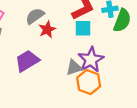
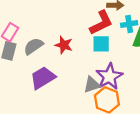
gray semicircle: (35, 16) -> (33, 46), moved
red star: (47, 29) -> (64, 45), turned -30

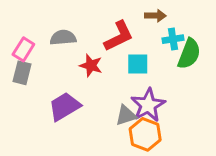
red L-shape: (101, 23) -> (119, 36), moved
gray semicircle: (33, 46) -> (63, 38), moved, turned 30

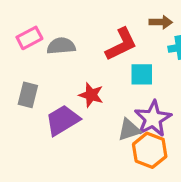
pink rectangle: (23, 49) -> (29, 38), moved, turned 30
red star: (91, 65) -> (91, 95), moved
gray rectangle: (22, 73) -> (28, 95), moved

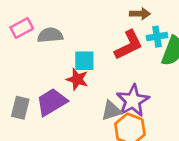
red L-shape: (121, 44) -> (128, 45), moved
cyan square: (142, 74) -> (84, 61), moved
gray rectangle: (28, 95) -> (20, 108), moved

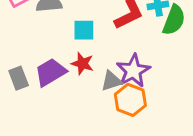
red star: (77, 79) -> (82, 64), moved
gray rectangle: (20, 108) -> (19, 78), turned -35

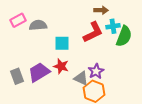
purple star: (133, 71) -> (96, 71), size x0.7
gray triangle: (111, 81) -> (81, 78), turned 42

